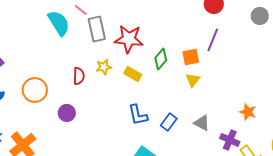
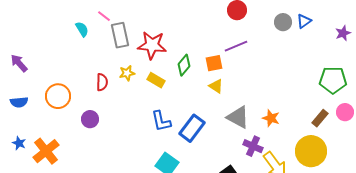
cyan semicircle: (59, 23) -> (82, 29), size x0.6
purple line: (213, 40) -> (236, 46), turned 45
yellow triangle: (193, 80) -> (216, 86), turned -35
blue rectangle: (169, 122) -> (192, 128), size x1.5
gray triangle: (202, 123) -> (238, 117), moved, size x1.4

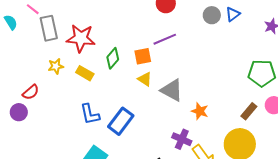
red semicircle: (102, 82) -> (31, 92), moved, turned 48
gray triangle: (238, 117) -> (172, 90), moved

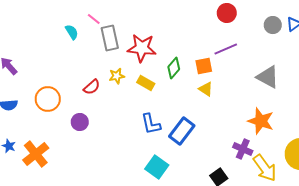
gray triangle: (172, 90) -> (268, 77), moved
red semicircle: (31, 92) -> (92, 87), moved
orange star: (200, 111) -> (261, 121), size x1.5

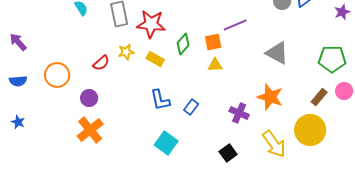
yellow triangle: (206, 89) -> (215, 65), turned -35
blue rectangle: (182, 131) -> (191, 107), size x0.6
purple cross: (243, 149) -> (239, 113), moved
orange cross: (36, 154) -> (90, 130), moved

